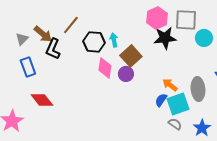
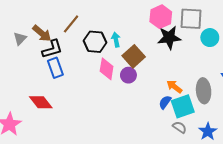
black L-shape: (53, 49) -> (52, 49), turned -130
blue rectangle: (28, 67) -> (55, 68), moved

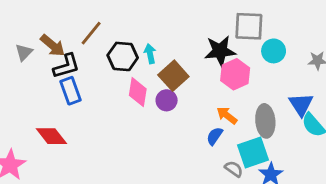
pink hexagon: (161, 17) -> (235, 74), moved
cyan square: (183, 106) -> (253, 152), moved

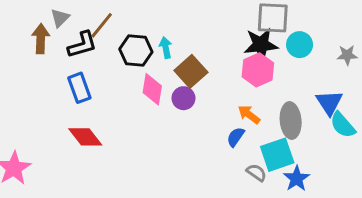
brown arrow: (53, 45) -> (41, 39), moved, turned -128
black star: (220, 51) -> (261, 45), moved
gray triangle: (24, 52) -> (60, 18), moved
black L-shape: (66, 66) -> (82, 45), moved
red diamond: (51, 136) -> (85, 137), moved

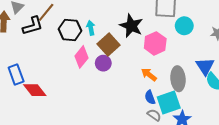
black star: (261, 45) -> (131, 26), moved, turned 30
blue rectangle: (79, 88) -> (16, 75), moved
pink diamond: (152, 89) -> (81, 57), turned 30
blue semicircle: (236, 137) -> (150, 97), moved, turned -56

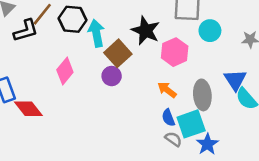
cyan arrow: (91, 28) -> (96, 33), size x1.5
black hexagon: (70, 30) -> (72, 19), moved
pink diamond: (81, 57) -> (65, 71), moved

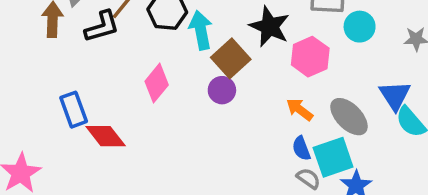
gray ellipse: (202, 95) -> (349, 117), turned -40

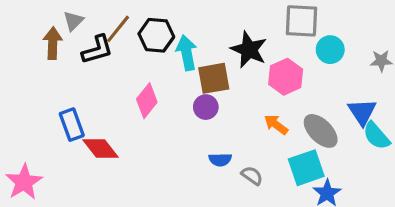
brown square: (231, 58) -> (214, 78), turned 32
blue semicircle: (301, 148) -> (220, 160), moved, turned -70
gray semicircle: (308, 178) -> (252, 176), moved

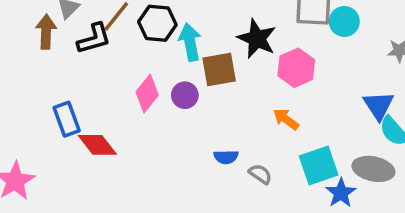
cyan circle: (330, 50) -> (344, 21), moved
purple circle: (206, 107) -> (185, 95), moved
gray ellipse: (321, 131) -> (373, 169), moved, turned -33

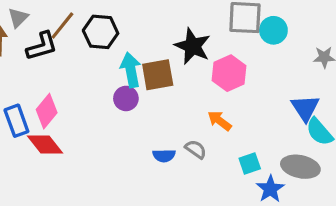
cyan arrow: (190, 42) -> (131, 70), moved
pink diamond: (147, 93) -> (47, 111), moved
cyan square: (319, 165) -> (250, 164), size x0.6
gray semicircle: (260, 174) -> (196, 149), moved

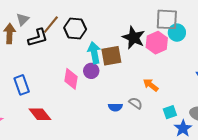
cyan circle: (273, 30) -> (177, 33), moved
pink hexagon: (229, 73) -> (157, 43), moved
pink diamond: (47, 111) -> (71, 79), moved, turned -30
red diamond: (45, 144) -> (40, 114), moved

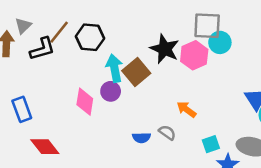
brown square: (111, 56) -> (136, 72), turned -30

